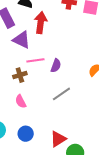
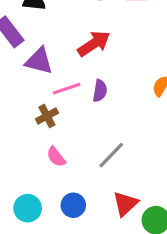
red arrow: (41, 23) -> (94, 44), moved, turned 60
gray line: (61, 94) -> (111, 155), moved

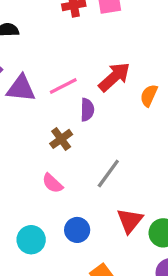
red arrow: (94, 44) -> (114, 77), moved
pink line: (67, 89) -> (63, 86), moved
brown cross: (47, 116) -> (61, 139), moved

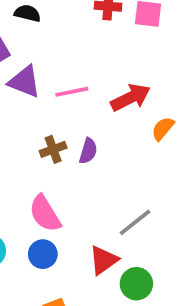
purple semicircle: (87, 110) -> (88, 151), moved
gray line: (108, 173) -> (135, 222), moved
pink semicircle: (52, 183) -> (45, 214), moved, size x1.5

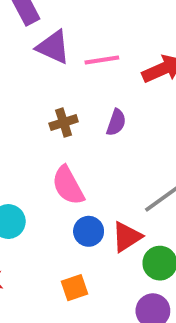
brown cross: (53, 149) -> (64, 123), moved
blue circle: (43, 254) -> (89, 231), moved

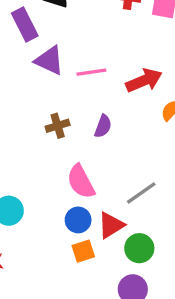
pink semicircle: (68, 185) -> (81, 182), moved
orange square: (75, 288) -> (83, 251), moved

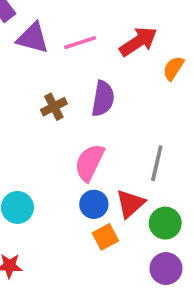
purple semicircle: (103, 126) -> (103, 99), size x1.4
pink semicircle: (81, 182) -> (89, 163), turned 64
gray line: (141, 193) -> (157, 163), turned -32

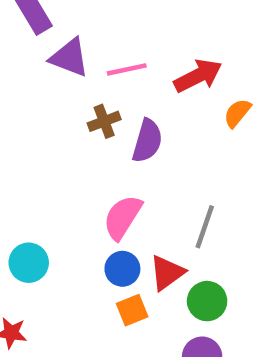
brown cross: (54, 107) -> (104, 121), moved

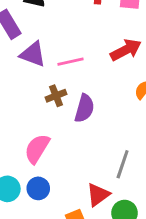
red arrow: (198, 76) -> (126, 50), moved
pink semicircle: (123, 217) -> (37, 149), moved
blue circle: (122, 269) -> (38, 188), moved

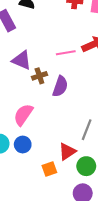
purple triangle: (33, 54) -> (22, 60), moved
pink line: (71, 62) -> (66, 53), moved

